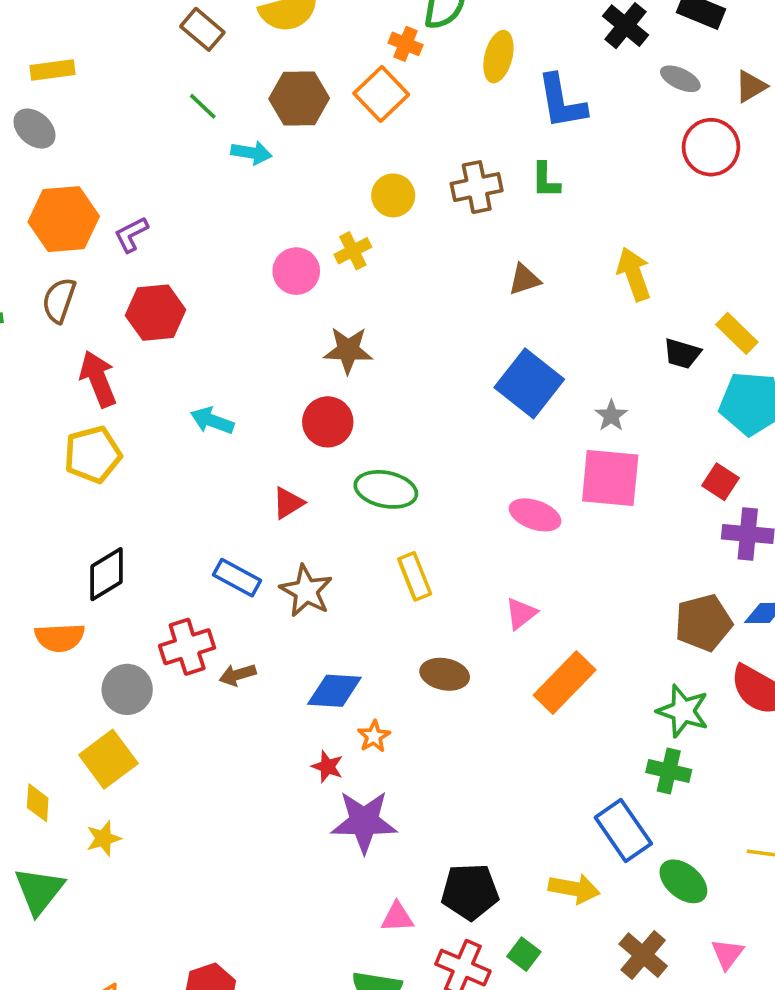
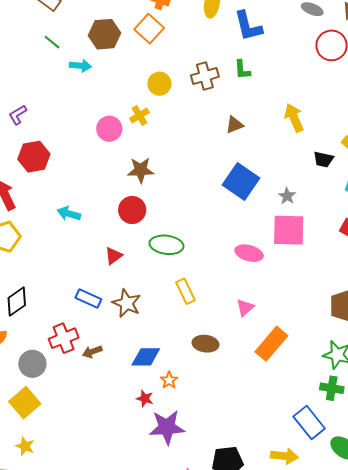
yellow star: (104, 838) -> (25, 446), turned -30

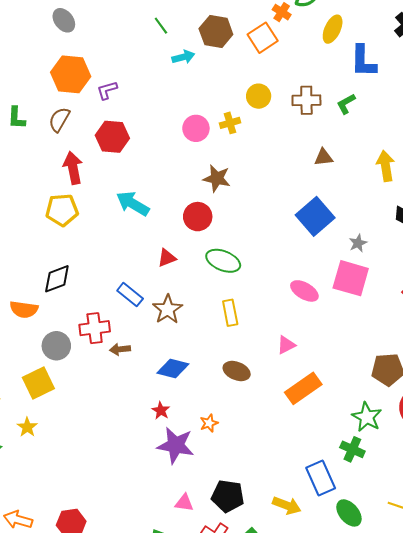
cyan arrow: (80, 66) -> (183, 57), turned -35
green L-shape: (242, 70) -> (346, 104), turned 50
cyan arrow: (69, 214) -> (133, 204), size x1.4
orange star: (169, 380) -> (209, 423), moved

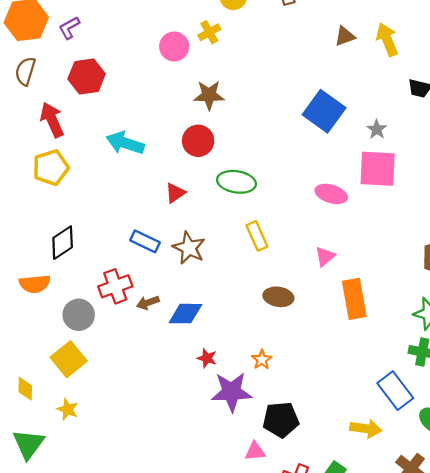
brown triangle: (323, 157) -> (345, 36), moved
blue diamond: (173, 369) -> (185, 314), moved
orange rectangle: (303, 388) -> (354, 299), turned -52
black pentagon: (228, 496) -> (281, 420), moved

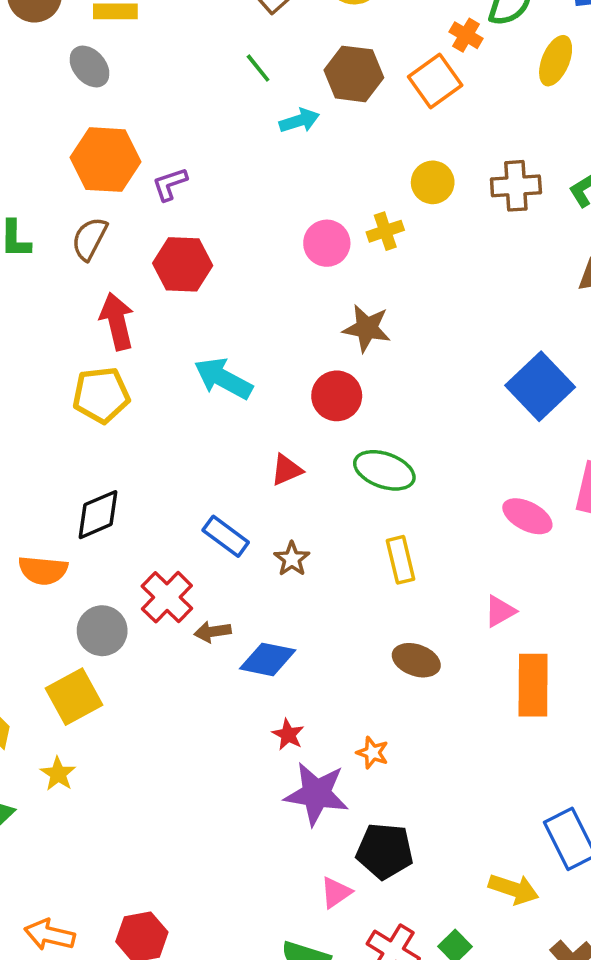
brown star: (189, 248) -> (292, 559), size x0.7
red cross: (115, 286) -> (167, 597), turned -36
orange star: (262, 360) -> (373, 753), turned -30
pink triangle: (255, 451) -> (336, 892), turned -40

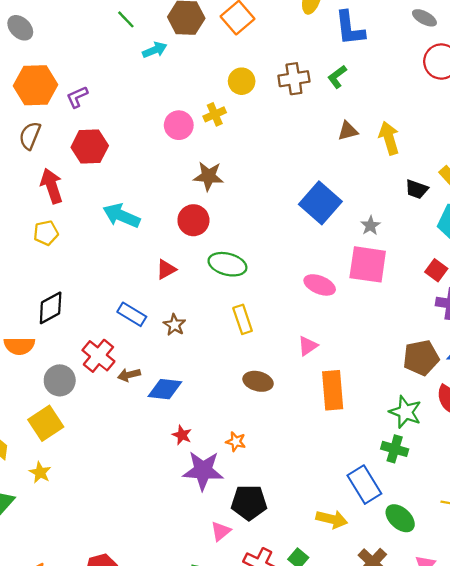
yellow pentagon: (101, 395) -> (46, 233), size x0.7

